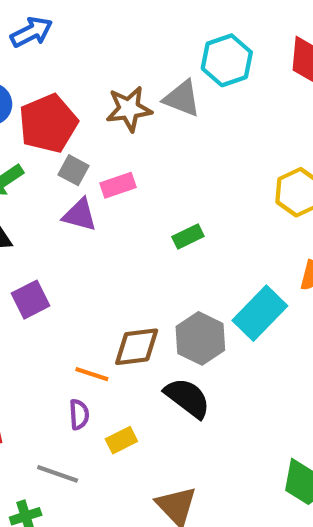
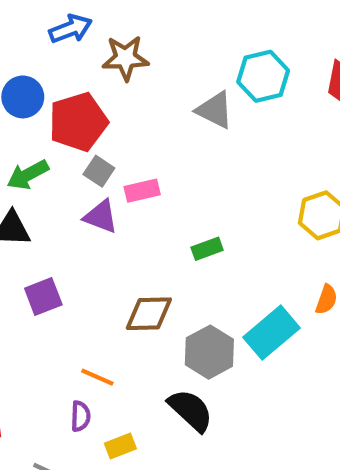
brown star: (129, 109) -> (125, 58), moved
brown diamond: (137, 347) -> (149, 314), moved

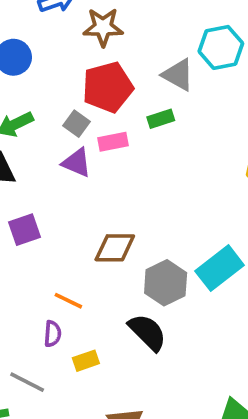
red pentagon: (78, 122) -> (108, 87), moved
green rectangle: (207, 249) -> (161, 119), moved

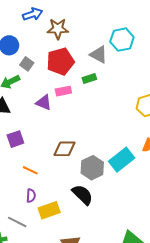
gray square: (77, 124) -> (27, 64), moved
orange line: (68, 301) -> (30, 170), moved
yellow rectangle: (86, 361) -> (49, 210), size x1.5

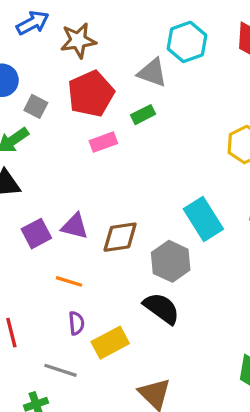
purple triangle: (44, 103) -> (75, 226), moved
cyan rectangle: (122, 160) -> (203, 219), moved, turned -75

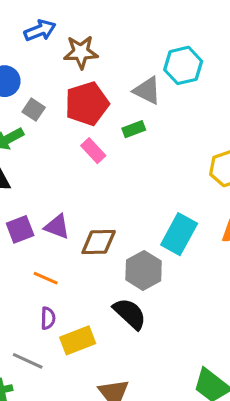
pink rectangle: (103, 142) -> (93, 151), turned 60
cyan rectangle: (203, 219) -> (179, 234), turned 54

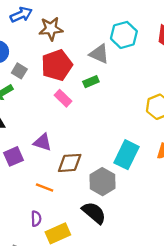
purple triangle: (57, 227) -> (42, 142), moved
orange line: (46, 278) -> (45, 187), moved

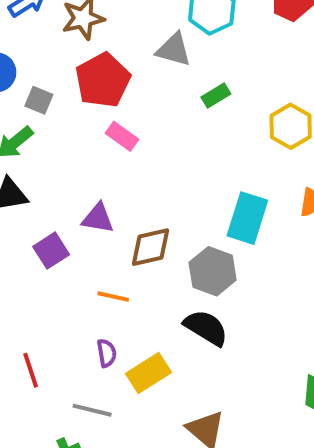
green rectangle: (91, 82) -> (216, 95), moved

